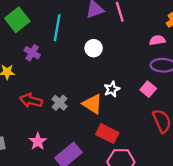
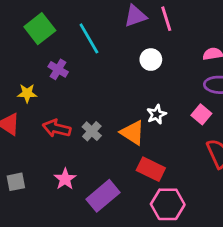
cyan line: (57, 28) -> (89, 38), turned -40
white circle: (94, 48) -> (151, 60), moved

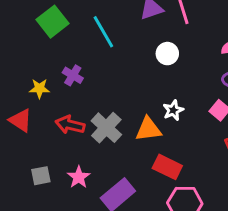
purple cross: (58, 69) -> (73, 75), moved
gray cross: (92, 131) -> (106, 128), size x1.5
orange triangle: (133, 133) -> (148, 129), turned -40
gray square: (16, 182) -> (41, 176), moved

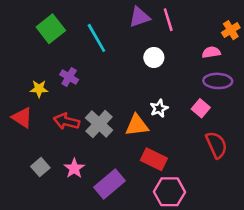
gray square: (41, 176) -> (40, 167), turned -30

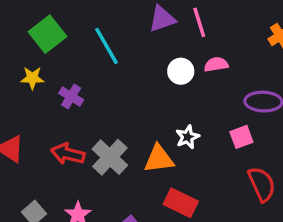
pink semicircle: (211, 52) -> (216, 64), moved
yellow star: (39, 89) -> (32, 78), moved
pink square: (201, 108) -> (241, 137), turned 30

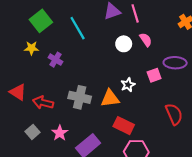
pink semicircle: (216, 64) -> (146, 40), turned 64
pink square: (241, 137) -> (154, 75), moved
red arrow: (68, 154) -> (43, 103), moved
gray cross: (110, 157) -> (80, 97), turned -30

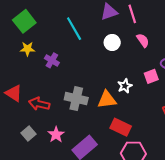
green square: (41, 21) -> (24, 21), moved
white circle: (124, 44) -> (112, 42), moved

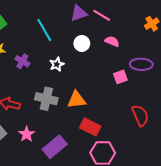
pink line: (132, 14) -> (102, 15), turned -42
pink semicircle: (143, 40) -> (112, 41), turned -32
white star: (125, 86) -> (57, 64), moved

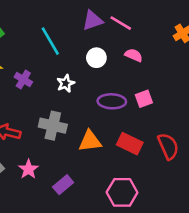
purple ellipse: (141, 64) -> (112, 101), moved
orange triangle: (77, 100) -> (90, 141), moved
red rectangle: (90, 127) -> (130, 144), moved
purple rectangle: (55, 147) -> (63, 185), size x0.7

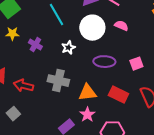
white circle: (96, 58) -> (92, 28), size x1.6
pink square: (144, 99) -> (136, 64), moved
pink star: (28, 169) -> (87, 115), moved

